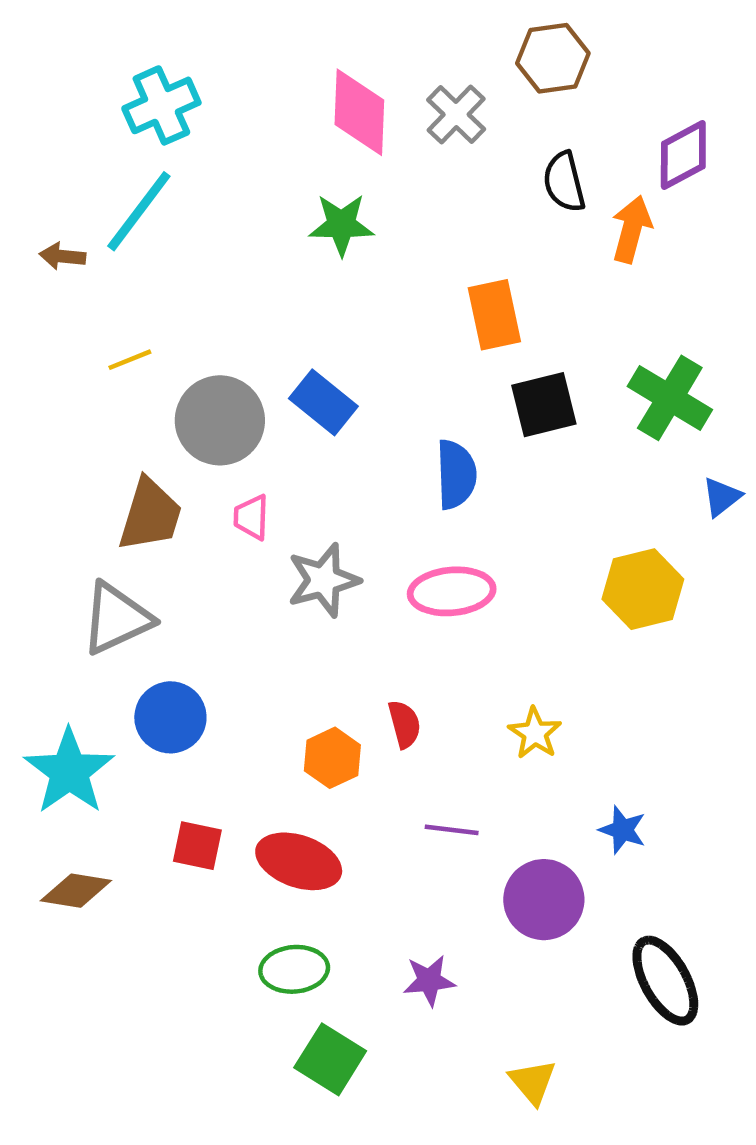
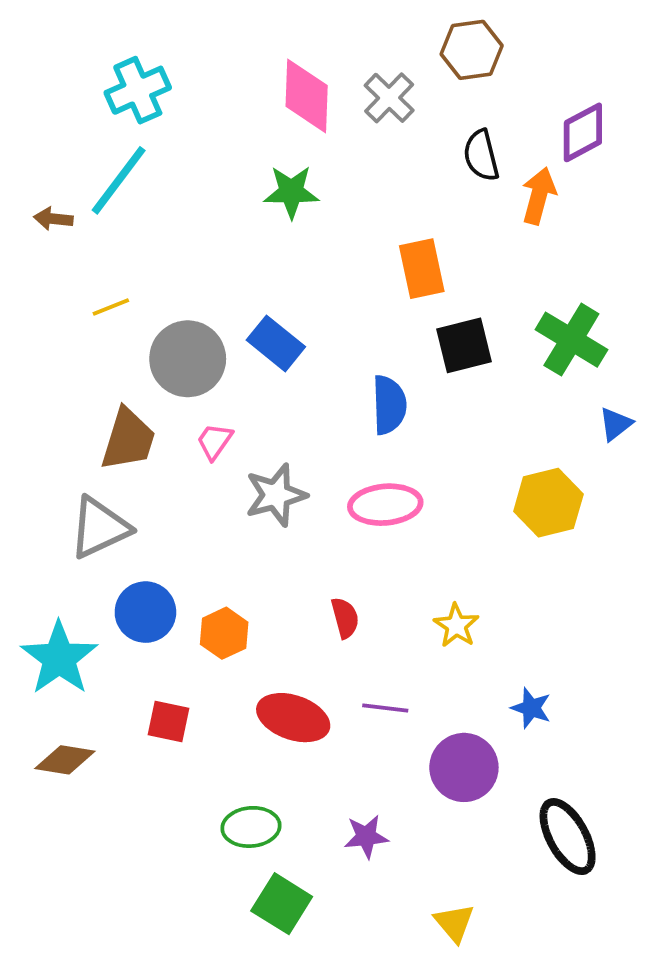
pink trapezoid: (251, 517) -> (215, 441), turned 33
orange hexagon: (332, 758) -> (224, 633), moved
red ellipse: (299, 861) -> (293, 718), moved

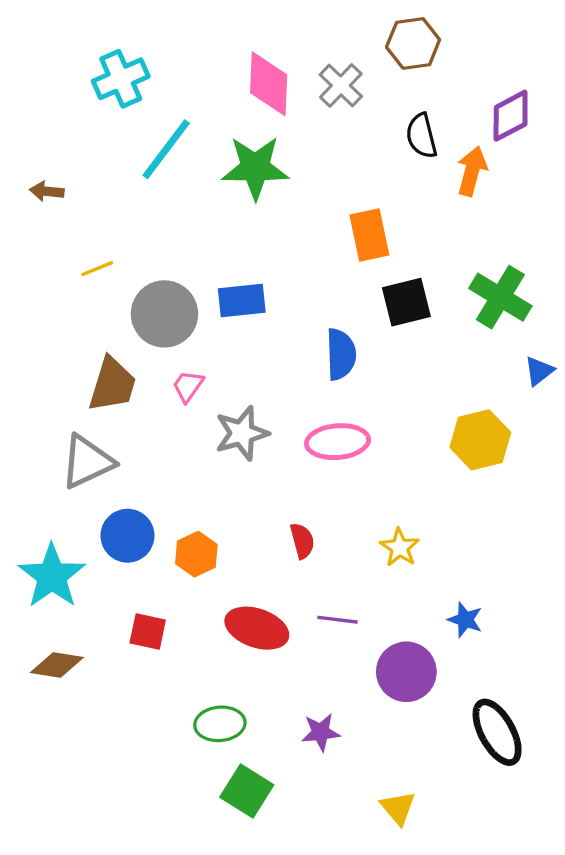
cyan line: (119, 180) -> (166, 149), moved
green star: (291, 192) -> (255, 168), size x1.4
blue rectangle: (276, 343) -> (242, 300), turned -45

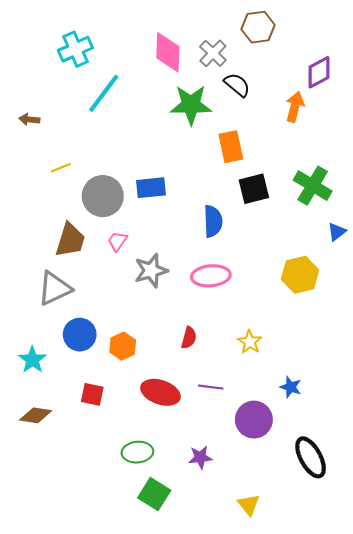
black semicircle: (421, 136) -> (237, 85), moved, turned 144
green star: (255, 168) -> (191, 105), moved
red semicircle: (302, 541) -> (189, 338), turned 30
cyan star: (52, 576) -> (32, 360), size x0.7

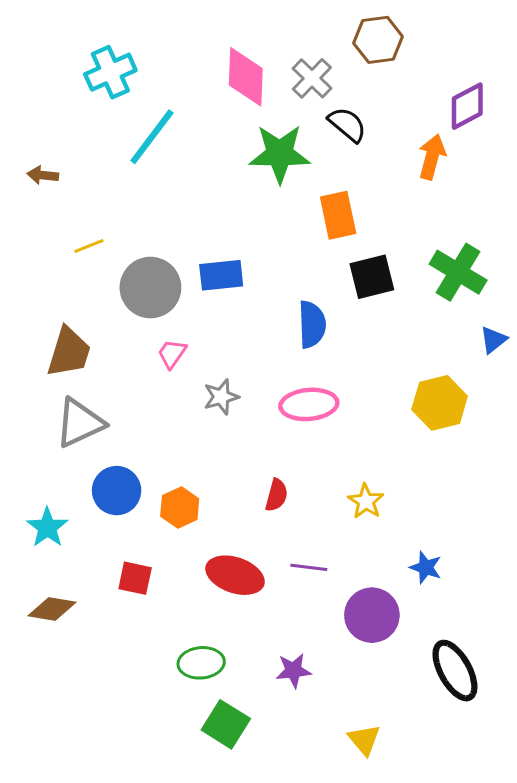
brown trapezoid: (70, 240) -> (69, 352), moved
gray star: (151, 271) -> (221, 397), size x0.7

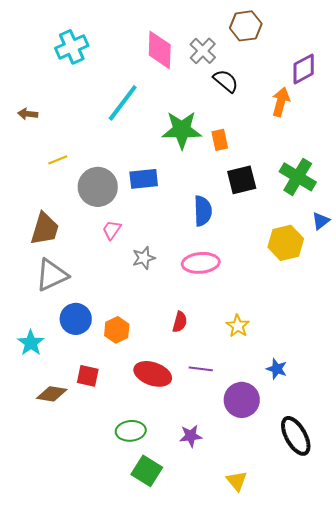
cyan line: (152, 137) -> (123, 103), moved
green star: (280, 154) -> (182, 130), moved
orange rectangle: (338, 215) -> (220, 140), size x0.7
yellow hexagon: (440, 403) -> (286, 243), moved
brown diamond: (52, 609) -> (52, 394), moved

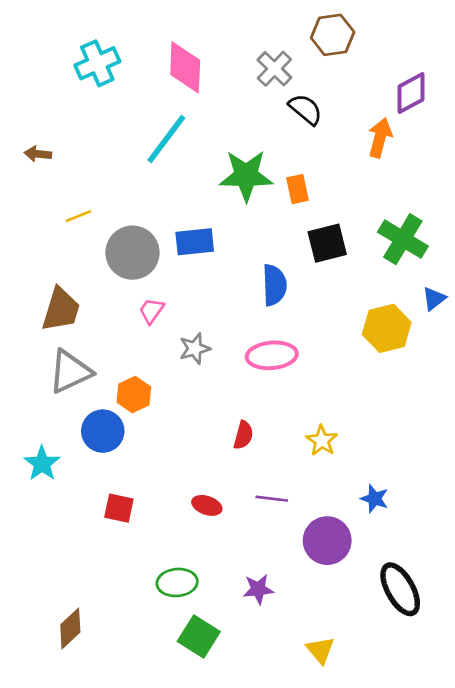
pink diamond: (160, 50) -> (185, 67), moved
orange hexagon: (117, 330) -> (134, 395), moved
red ellipse: (153, 374) -> (207, 505), size x0.6
brown diamond: (52, 394) -> (70, 628), moved, turned -52

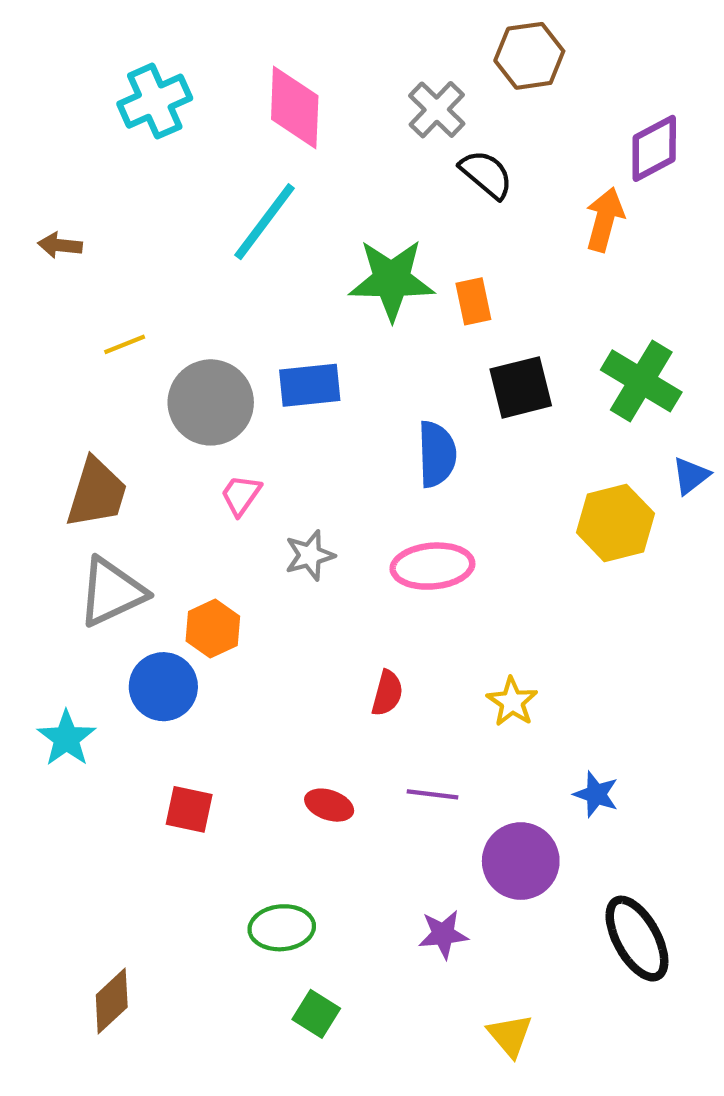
purple star: (258, 589) -> (443, 934), moved
green square: (199, 637) -> (316, 1014), size x0.7

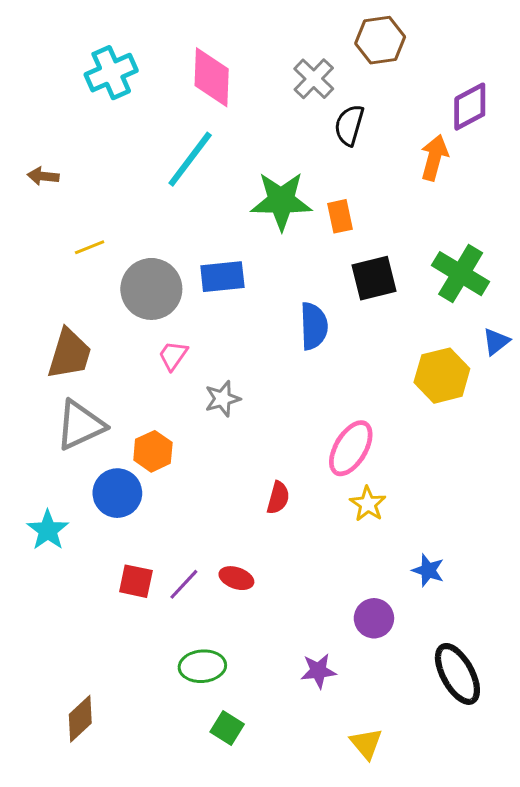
black semicircle: (486, 174) -> (349, 125), turned -114
pink ellipse: (432, 566) -> (351, 448), moved, turned -54
purple line: (432, 794) -> (184, 584), moved, turned -54
purple circle: (521, 861) -> (374, 618), size x0.7

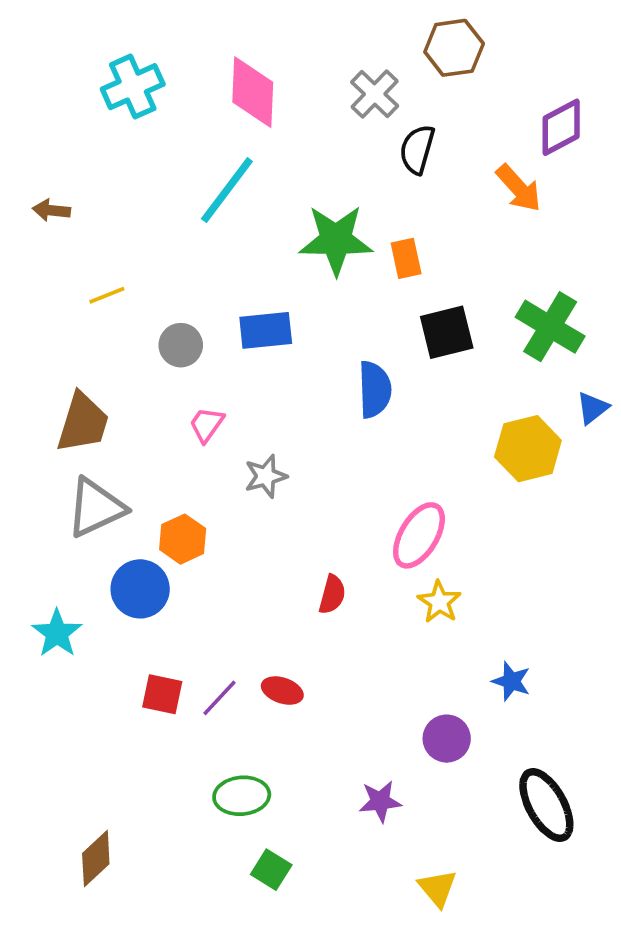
orange arrow: (434, 158) -> (519, 188), turned 123
gray circle: (151, 289) -> (181, 345), size x0.6

